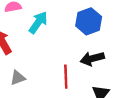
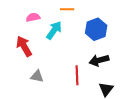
gray triangle: (18, 78) -> (37, 76), turned 32

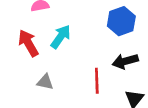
cyan arrow: (54, 30) -> (61, 37), moved

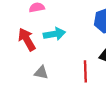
cyan arrow: (61, 37) -> (54, 34), turned 45

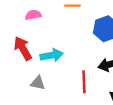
cyan arrow: (54, 34) -> (52, 55), moved

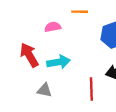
pink semicircle: (33, 15) -> (53, 27), moved

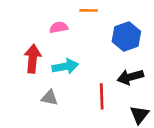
red arrow: (29, 55) -> (33, 59), turned 35

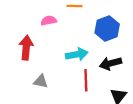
cyan arrow: (65, 66) -> (77, 54), moved

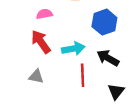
red arrow: (26, 48) -> (41, 42), moved, turned -40
black arrow: (111, 63) -> (108, 58), turned 45

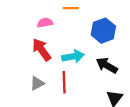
red line: (83, 75) -> (64, 82), moved
gray triangle: (36, 76) -> (37, 83), turned -40

